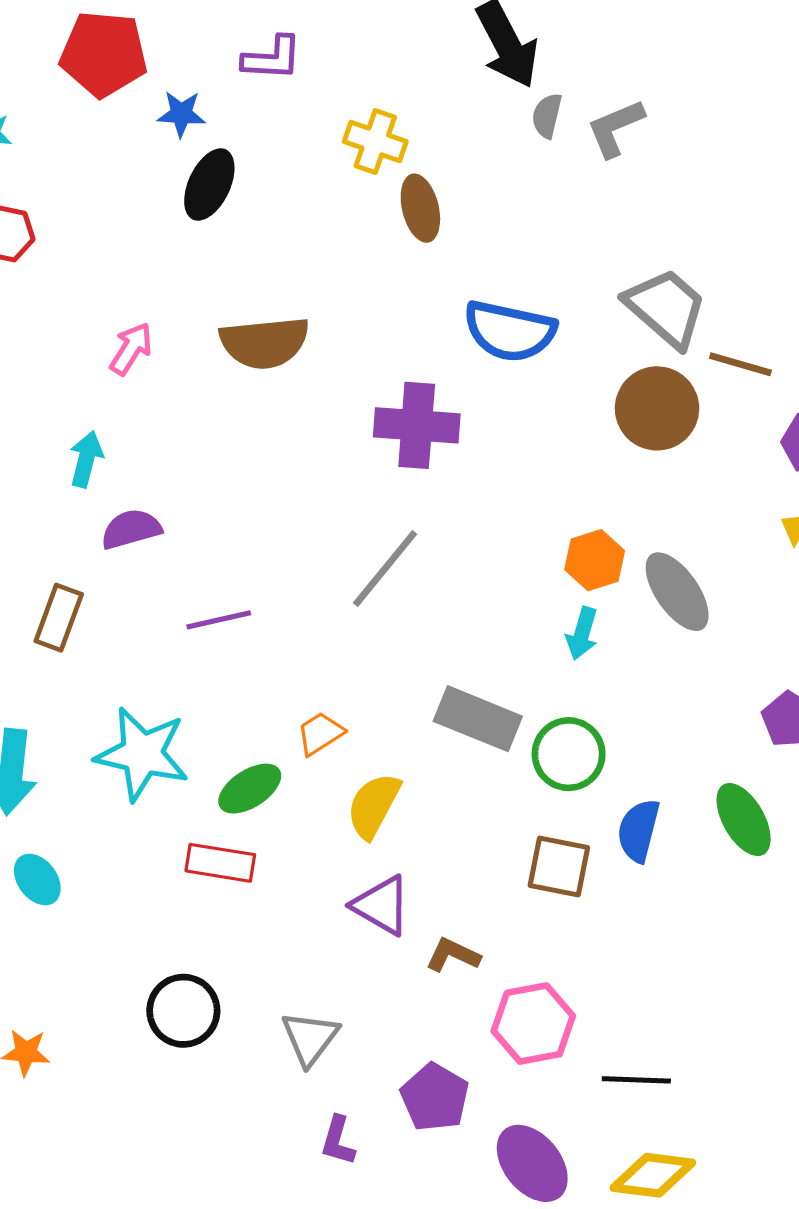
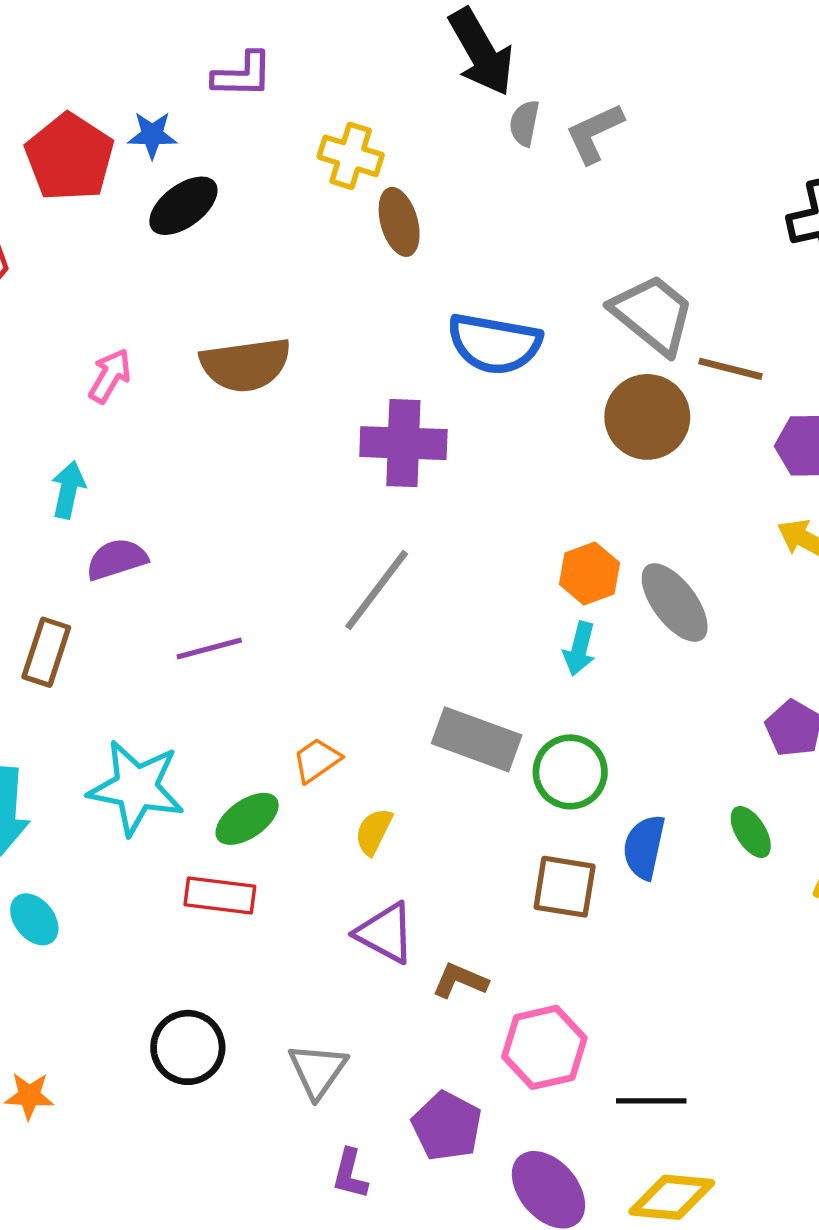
red pentagon: (104, 54) -> (70, 157), moved, turned 30
black ellipse: (209, 184) -> (183, 206), turned 30
yellow semicircle: (374, 806) -> (374, 832), size x0.7
green ellipse: (744, 820) -> (751, 832), size x0.7

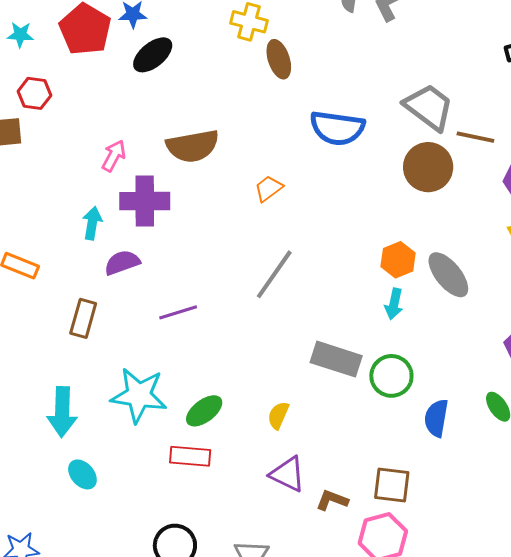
purple cross: (403, 443) -> (145, 201), moved
orange trapezoid: (317, 760) -> (269, 188), moved
brown square: (565, 887) -> (392, 485), moved

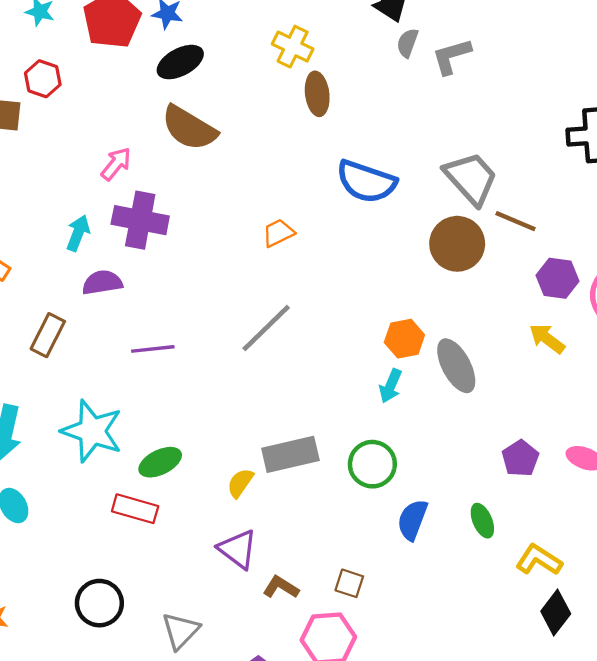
brown semicircle: (193, 146) -> (189, 128), moved, turned 30
gray rectangle: (336, 359) -> (290, 454), moved, turned -42
brown square: (392, 485) -> (349, 583), size x0.7

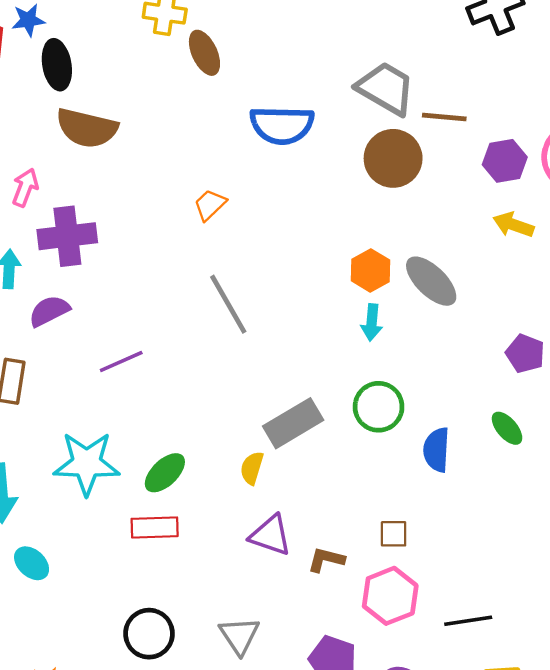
black ellipse: (180, 62) -> (57, 65), turned -54
gray line: (266, 328) -> (228, 304), turned -58

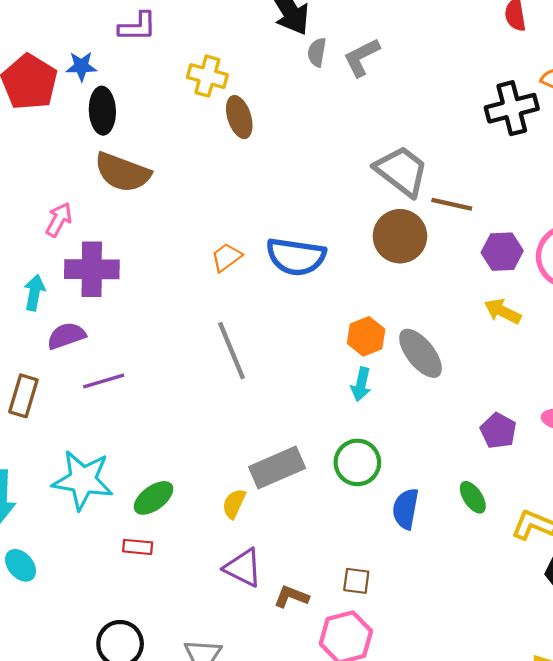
blue semicircle: (282, 125) -> (296, 257), moved
purple line: (121, 361) -> (104, 381), moved
red rectangle: (155, 527) -> (138, 547), size x0.7

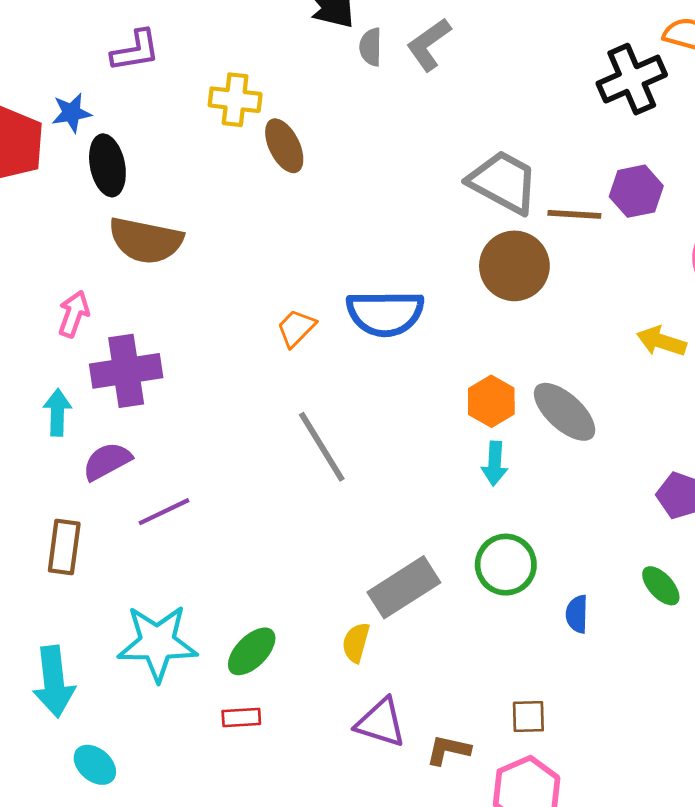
purple hexagon: (502, 252) -> (636, 191), moved
blue semicircle: (406, 509) -> (577, 614), size x0.7

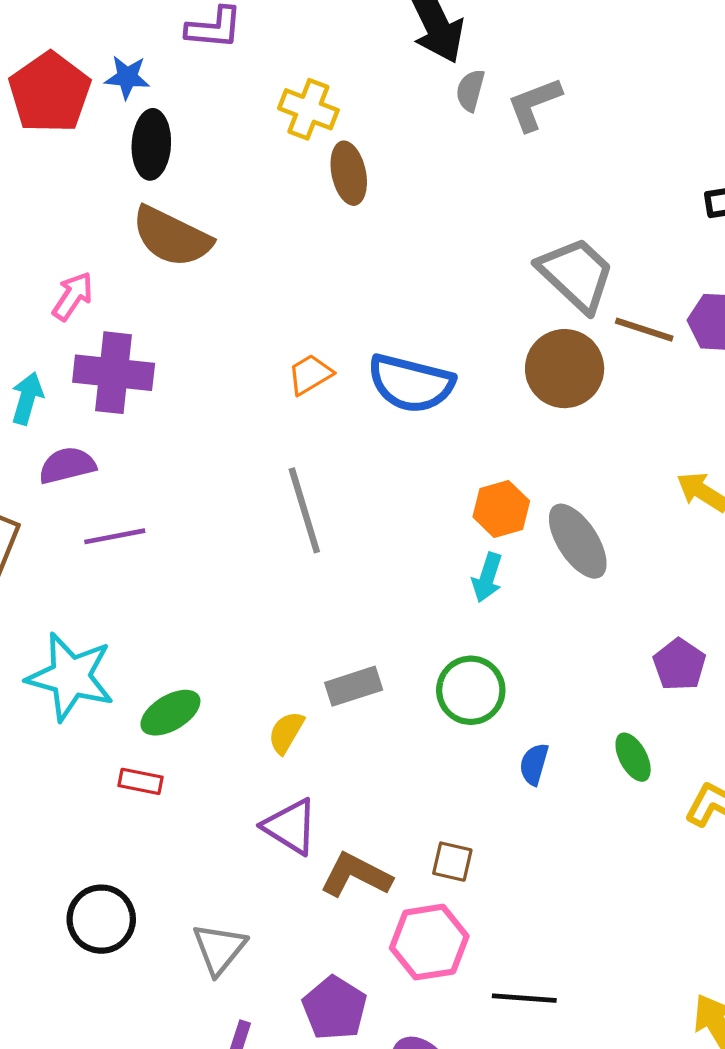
gray rectangle: (404, 587) -> (354, 686), size x0.7
brown L-shape: (448, 750) -> (356, 875), size x1.4

